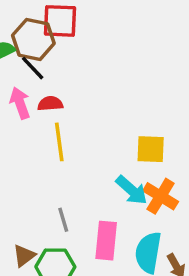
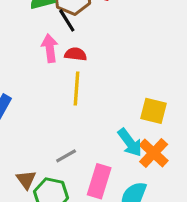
gray line: (63, 220) -> (66, 156), turned 65
brown triangle: (24, 256) -> (26, 180), turned -40

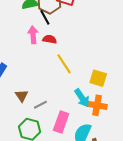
yellow line: (77, 89) -> (64, 64), moved, turned -40
orange cross: (154, 153) -> (97, 105), turned -36
brown triangle: (26, 180) -> (22, 96), moved

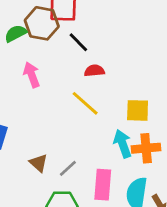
black line: (45, 17) -> (78, 42), moved
red semicircle: (50, 39) -> (94, 71), moved
cyan arrow: (82, 98) -> (123, 144), turned -150

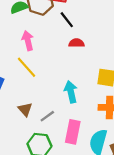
yellow line: (85, 103) -> (26, 67), moved
cyan arrow: (123, 144) -> (71, 92), moved

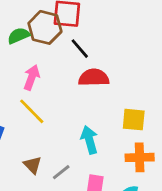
pink arrow: (28, 41) -> (32, 77), turned 36
red semicircle: (77, 43) -> (94, 78), size x1.5

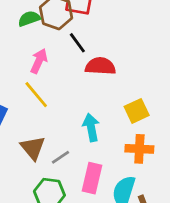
black line: (80, 49) -> (77, 43), moved
yellow square: (134, 120) -> (137, 111), turned -35
brown triangle: (33, 165) -> (33, 148), size x1.4

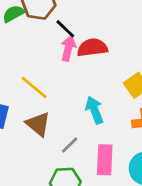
pink arrow: (39, 61) -> (68, 48), moved
brown triangle: (33, 148) -> (38, 124), moved

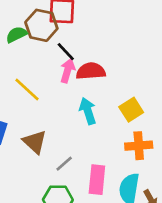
yellow line: (34, 88) -> (27, 89), moved
cyan arrow: (94, 110) -> (88, 111), moved

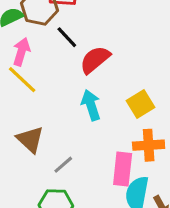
pink arrow: (68, 71) -> (21, 52), moved
red semicircle: (91, 71) -> (95, 60), turned -36
pink rectangle: (97, 180) -> (123, 169), moved

